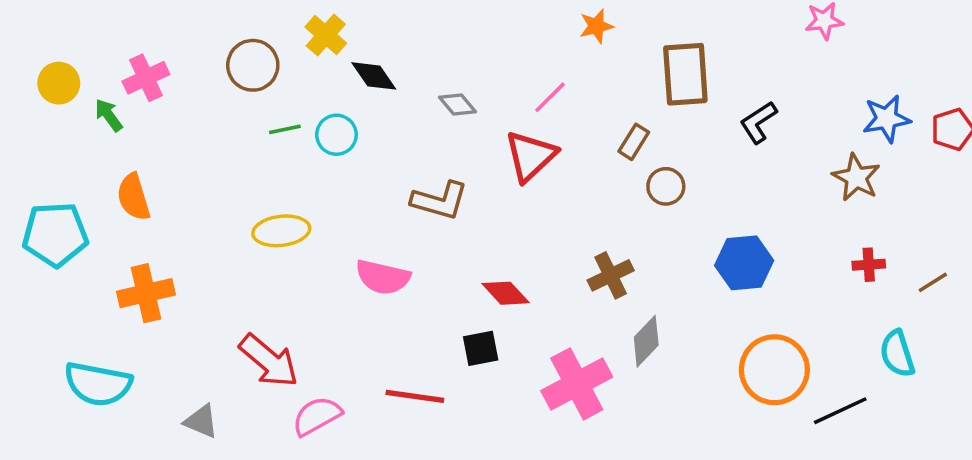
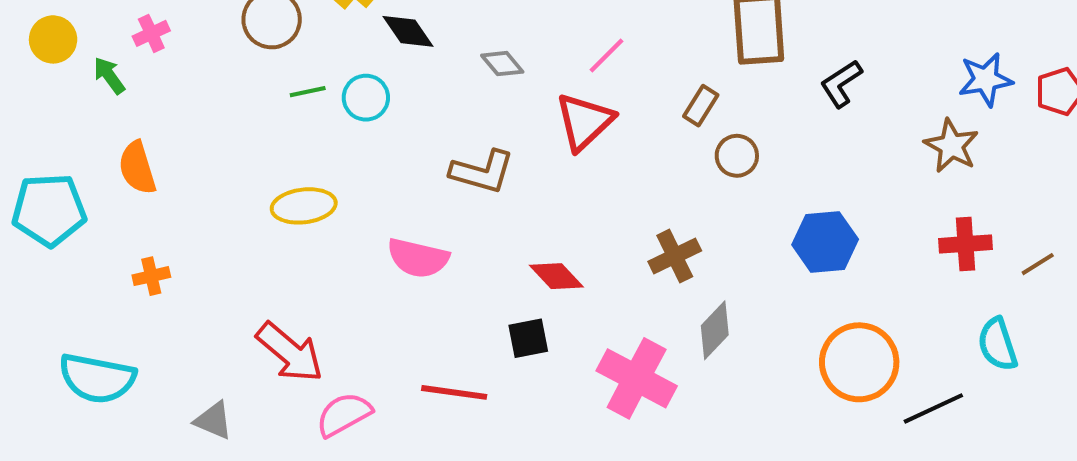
pink cross: (146, 78) -> (151, 33), size x0.7
red cross: (869, 265) -> (965, 244), size x1.4
orange cross: (146, 293) -> (151, 276), size x0.6
pink cross: (577, 384) -> (637, 378), turned -34

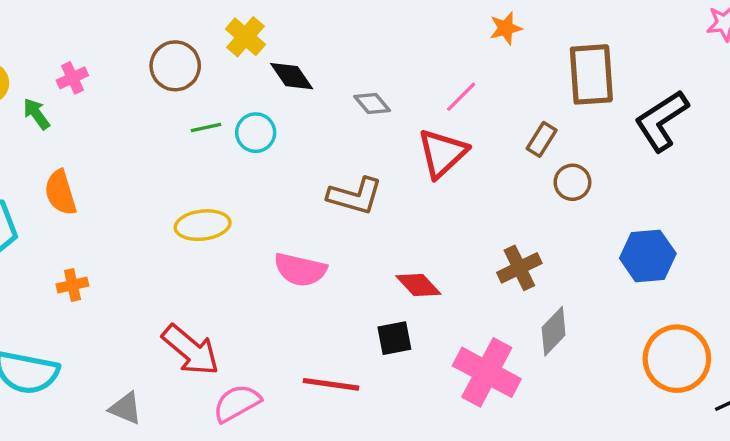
black L-shape: (841, 84) -> (661, 121), size x1.5

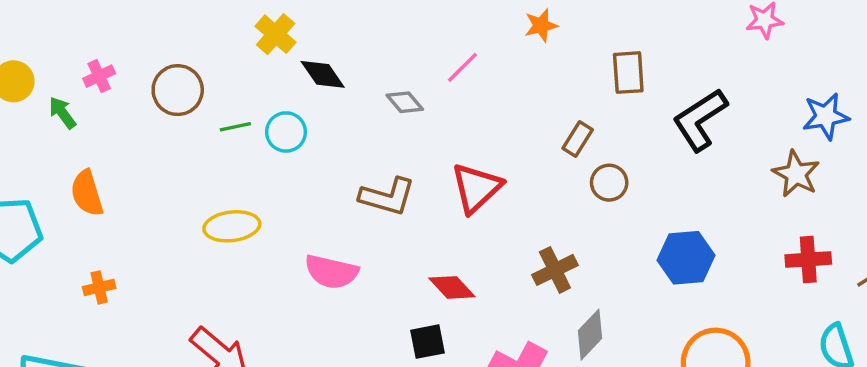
brown circle: (175, 66) -> (178, 90), moved
brown rectangle: (591, 74) -> (628, 73), size x0.7
pink line: (461, 97) -> (462, 67), moved
red triangle: (442, 153) -> (476, 188), moved

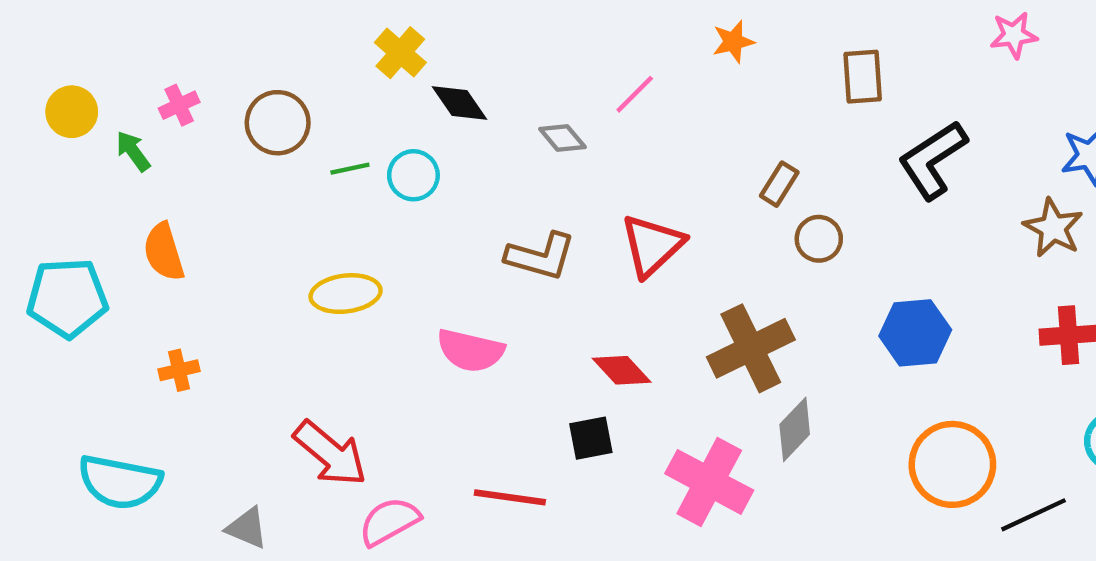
brown rectangle: (628, 73) -> (863, 77), moved
brown cross: (555, 270) -> (751, 348), size x1.5

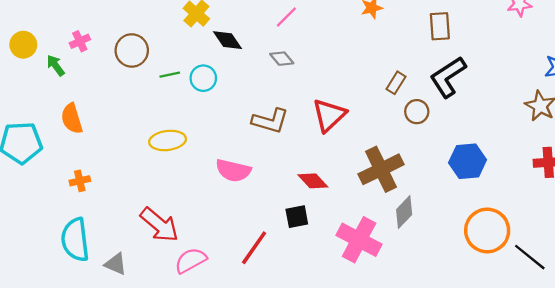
pink line: (635, 94) -> (286, 17), moved
black L-shape: (933, 160) -> (448, 77), moved
cyan semicircle: (120, 482) -> (75, 240), moved, turned 72
red line: (510, 497) -> (254, 248), turned -63
black line: (1033, 515) -> (530, 257), turned 64

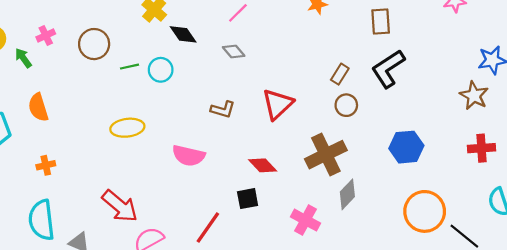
brown circle: (417, 112) -> (346, 105), moved
brown L-shape: (270, 121) -> (223, 109), size x0.7
pink cross: (359, 240) -> (306, 220), size x0.7

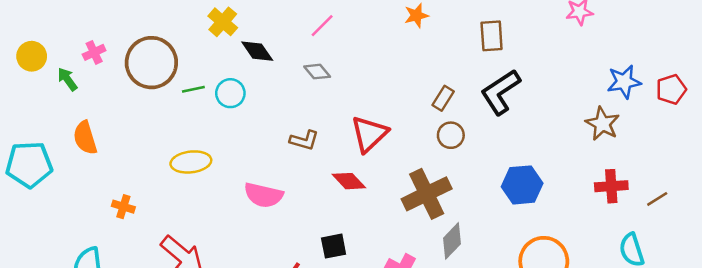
brown circle: (94, 44) -> (151, 63), size x1.4
orange cross: (46, 165) -> (123, 207), moved, turned 30
red diamond: (263, 165) -> (349, 181), moved

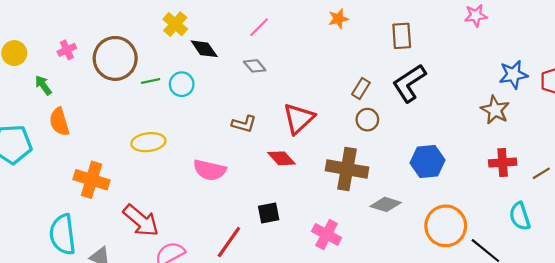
green arrow: (67, 79) -> (43, 85), moved
brown cross: (427, 194) -> (347, 169), turned 36
orange cross: (123, 207) -> (92, 180), size x1.8
gray diamond: (452, 241) -> (386, 204), moved, turned 64

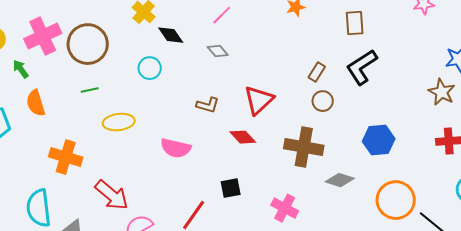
pink cross: (67, 50) -> (43, 36), size x2.0
green line: (151, 81) -> (90, 90), moved

